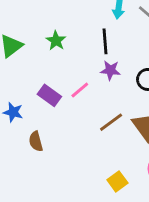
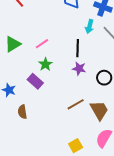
green star: (56, 41) -> (45, 64), moved
pink line: (80, 90) -> (42, 44), moved

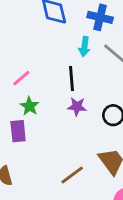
purple rectangle: (35, 81) -> (18, 131), turned 49
brown line: (76, 104) -> (72, 175), moved

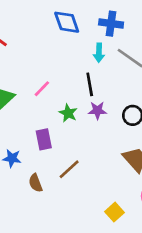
green star: (29, 106) -> (68, 113), moved
brown line: (72, 175) -> (69, 169), moved

